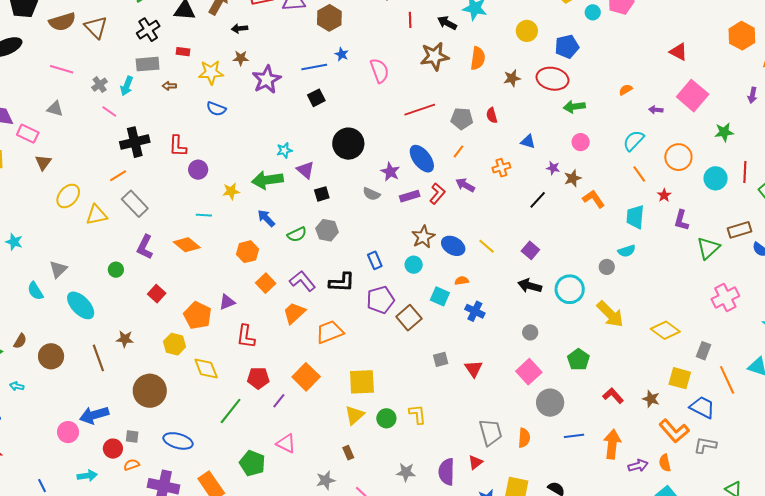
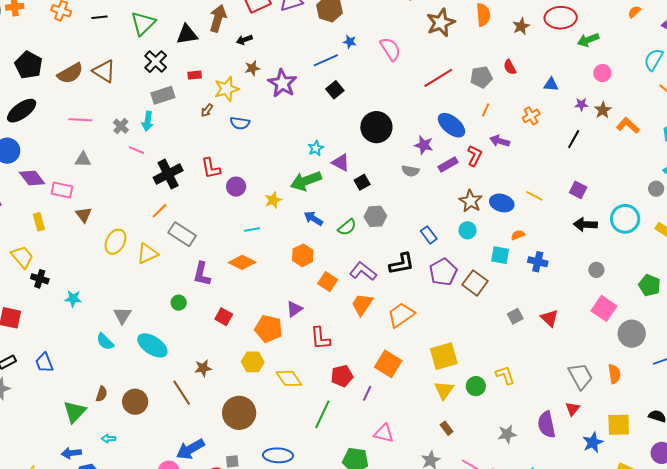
brown arrow: (169, 86) -> (207, 110), moved, turned -40

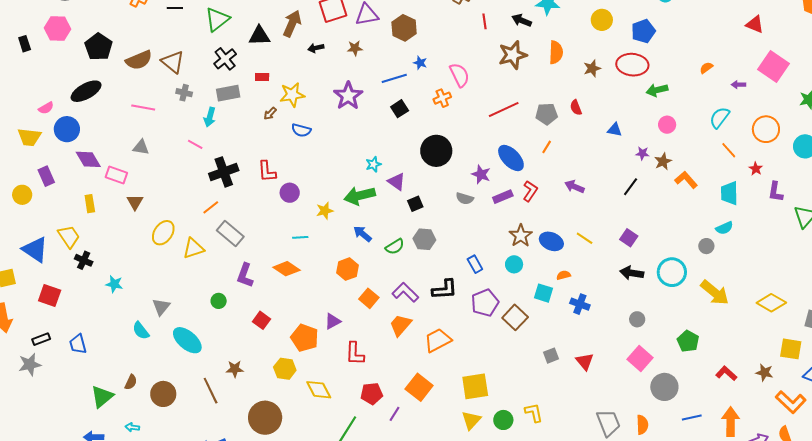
brown star: (252, 68) -> (355, 48), moved
orange cross: (531, 116) -> (442, 98), moved
gray cross: (121, 126) -> (184, 93), moved, turned -35
purple arrow: (500, 141) -> (574, 187), moved

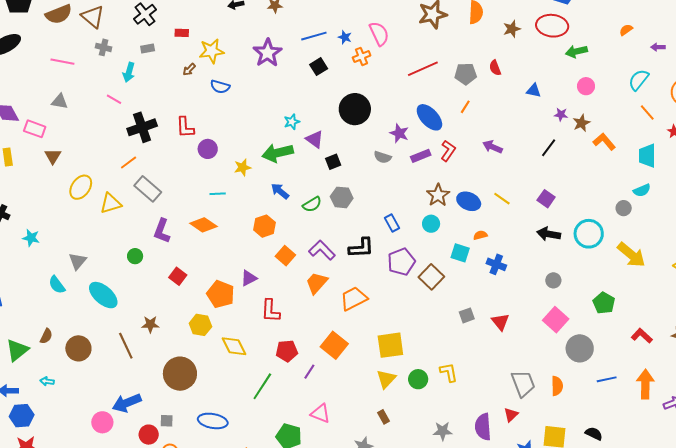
blue star: (420, 63) -> (345, 37), moved
gray rectangle: (228, 93) -> (148, 49), size x0.6

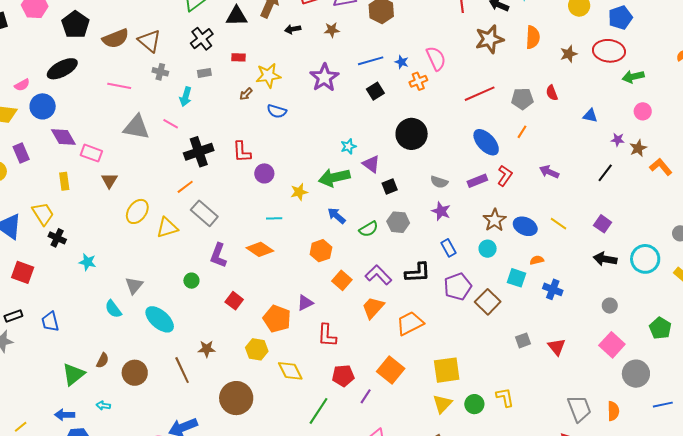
gray triangle: (60, 102) -> (136, 127), moved, size x1.6
purple star: (399, 133) -> (441, 211), moved

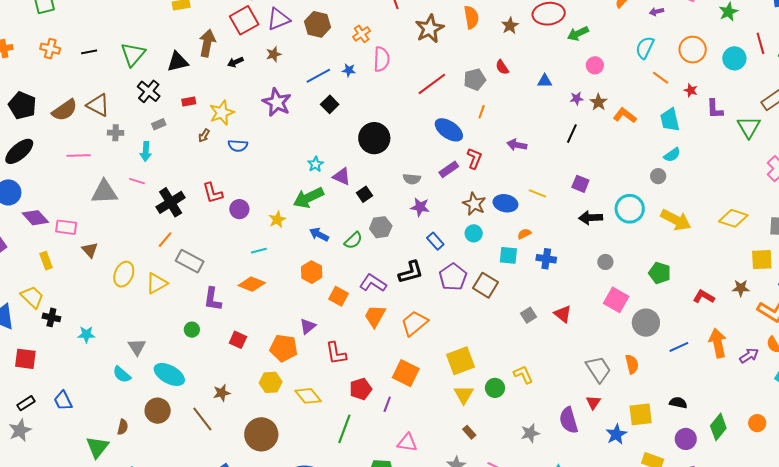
pink semicircle: (436, 58) -> (382, 59), turned 40
orange cross: (418, 81) -> (362, 34), moved
brown circle: (135, 373) -> (158, 411), moved

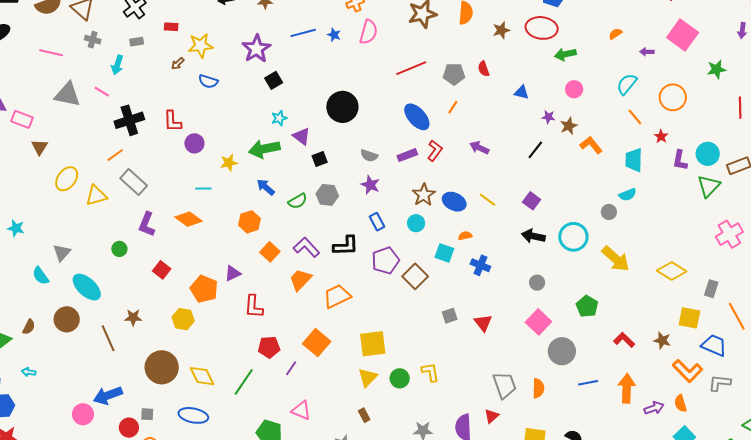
cyan circle: (734, 58) -> (708, 154), moved
black square: (330, 104) -> (274, 80), moved
yellow diamond: (308, 396) -> (202, 376), moved

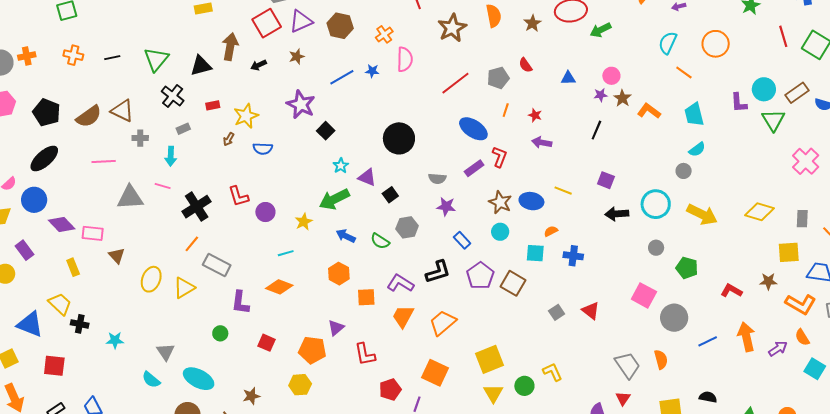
pink circle: (574, 89) -> (611, 76), moved
red star: (661, 136) -> (535, 115), moved
green semicircle: (298, 201) -> (380, 241), turned 78
orange square: (270, 252) -> (366, 297), turned -30
gray circle: (537, 283) -> (656, 248), moved

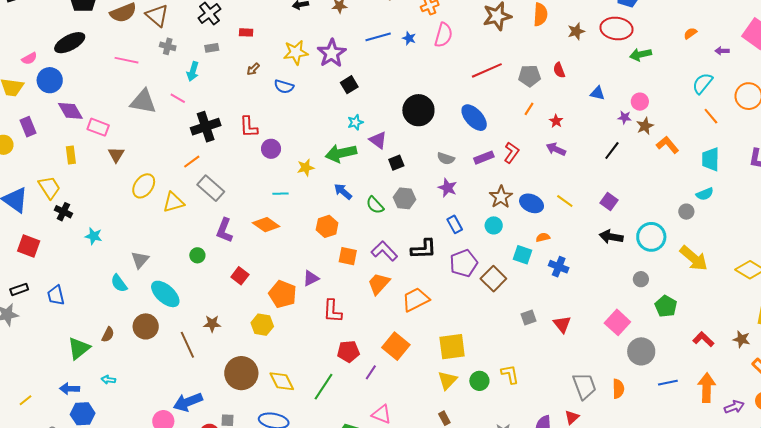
yellow star: (246, 116) -> (296, 52), moved
blue ellipse: (473, 129) -> (474, 118), moved

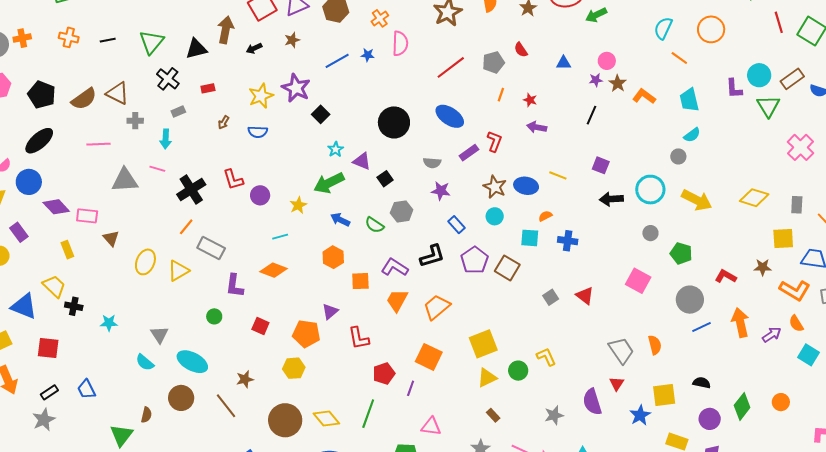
gray circle: (641, 351) -> (690, 300), moved
yellow triangle: (447, 380) -> (487, 378), turned 35

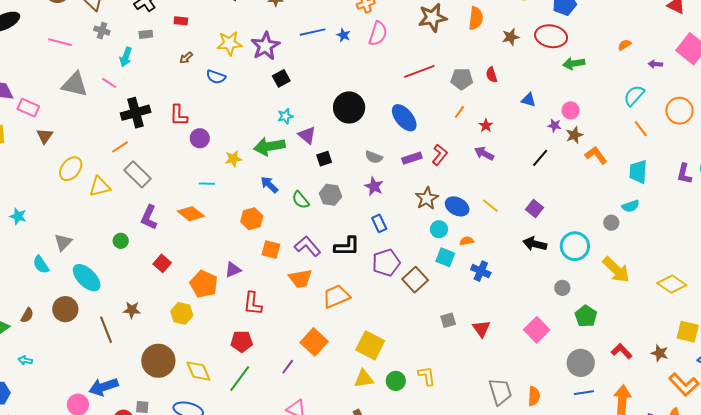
cyan circle: (495, 216) -> (439, 229), moved
orange trapezoid: (397, 300) -> (300, 279), turned -145
yellow square: (483, 344) -> (370, 345), turned 32
red pentagon: (384, 374) -> (242, 341), moved

